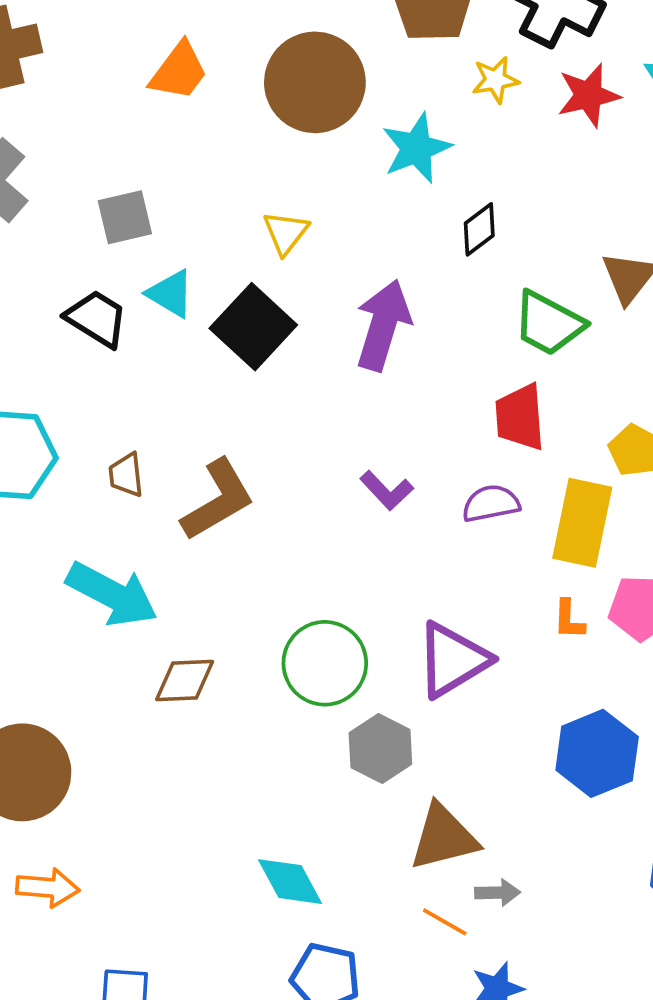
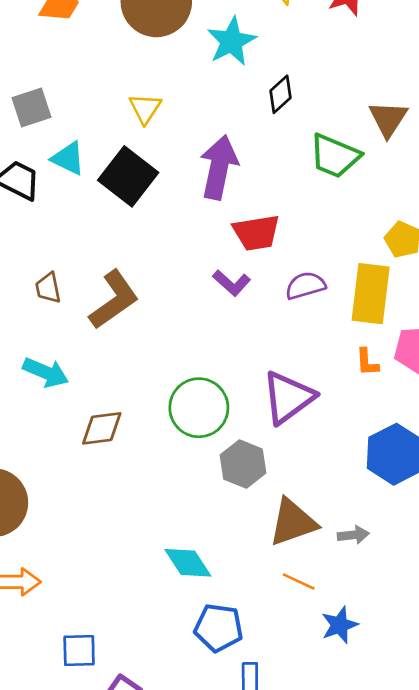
red trapezoid: (520, 417) -> (256, 233), moved, turned -90
cyan arrow: (112, 594) -> (46, 372), size x0.7
gray arrow: (498, 893) -> (353, 535), moved

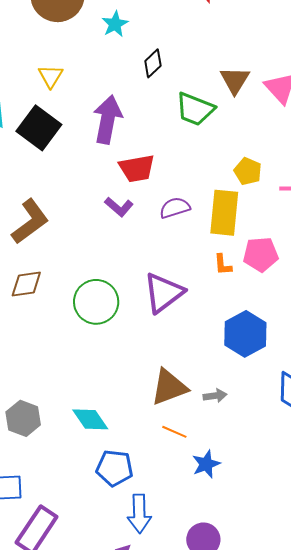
cyan star: (231, 41) -> (115, 24), size x0.7
brown diamond: (102, 428) -> (26, 284), moved
gray hexagon: (243, 464) -> (23, 418), moved

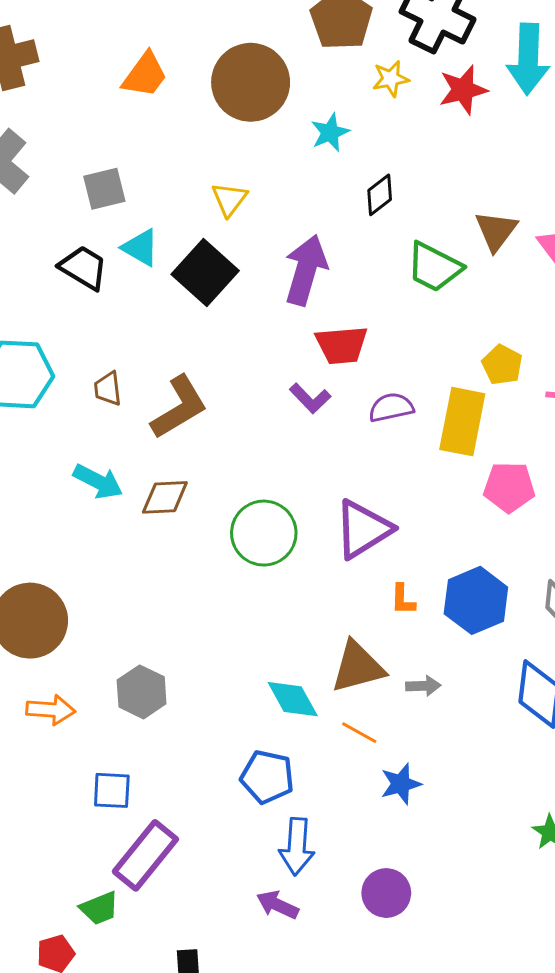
orange L-shape: (223, 265) -> (403, 600), moved
cyan diamond: (90, 419) -> (293, 699), moved

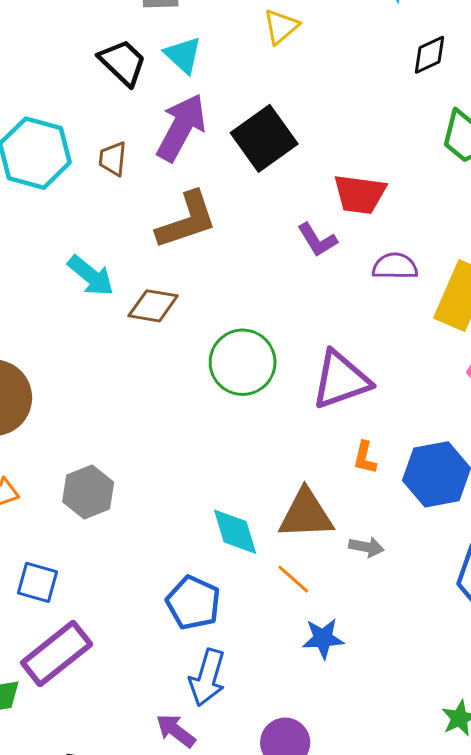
purple arrow: (306, 270) -> (181, 127), moved
black square: (205, 272) -> (264, 138), moved
brown trapezoid: (108, 389) -> (113, 159), moved

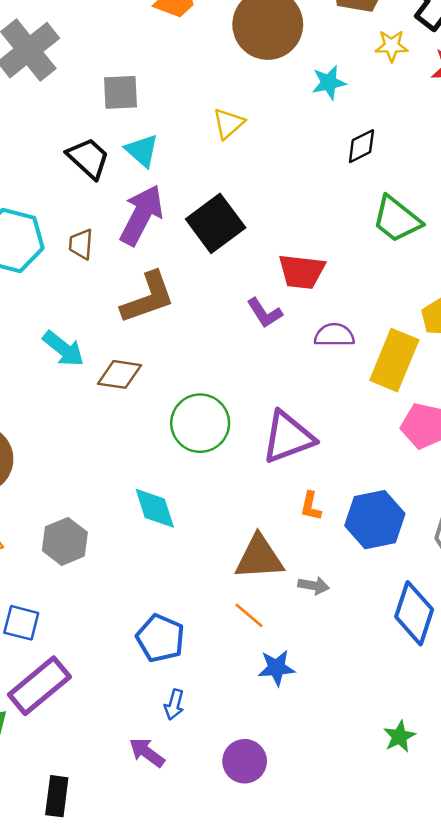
cyan diamond: (235, 532) -> (155, 508), moved
blue arrow: (207, 678) -> (174, 705), size x0.6

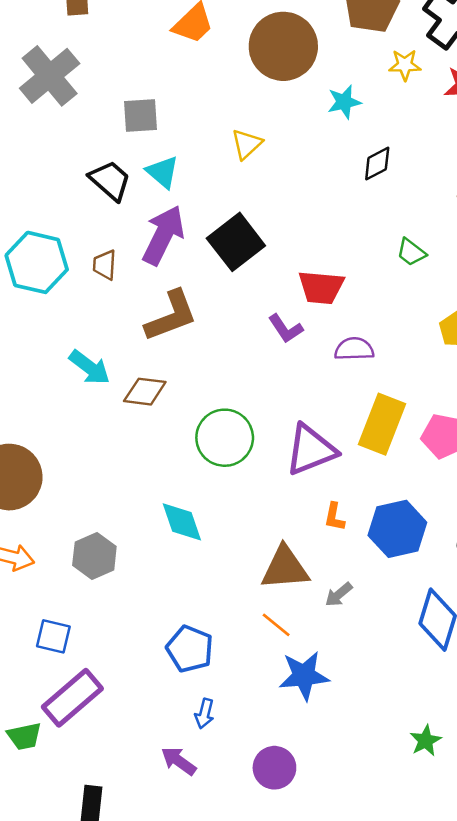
green trapezoid: (397, 219) -> (411, 252), moved, size x0.6
yellow rectangle: (394, 360) -> (382, 424), moved
gray arrow: (314, 586) -> (339, 595), turned 132
blue star: (277, 668) -> (304, 676), size x1.4

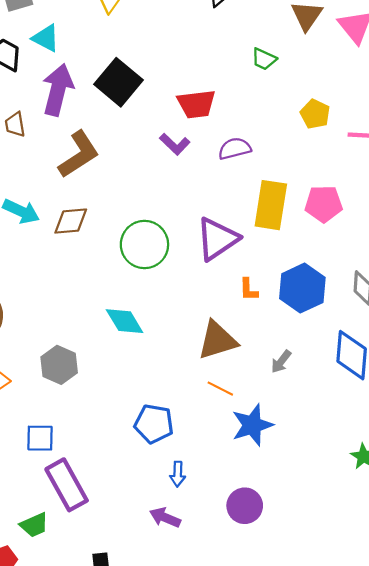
gray arrow: (339, 595) -> (281, 362), moved
purple rectangle: (72, 698) -> (67, 485), turned -66

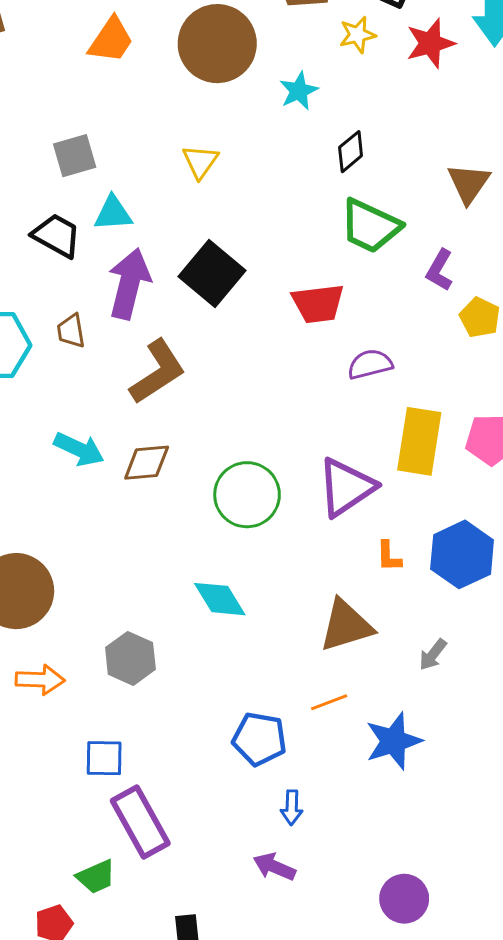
cyan triangle: (46, 38) -> (113, 213), turned -32
green trapezoid: (264, 59) -> (370, 226), moved, size x1.8
purple L-shape: (175, 144) -> (440, 270), moved, turned 76
orange line: (220, 389) -> (329, 702), moved, turned -48
purple circle: (245, 506) -> (404, 899), moved

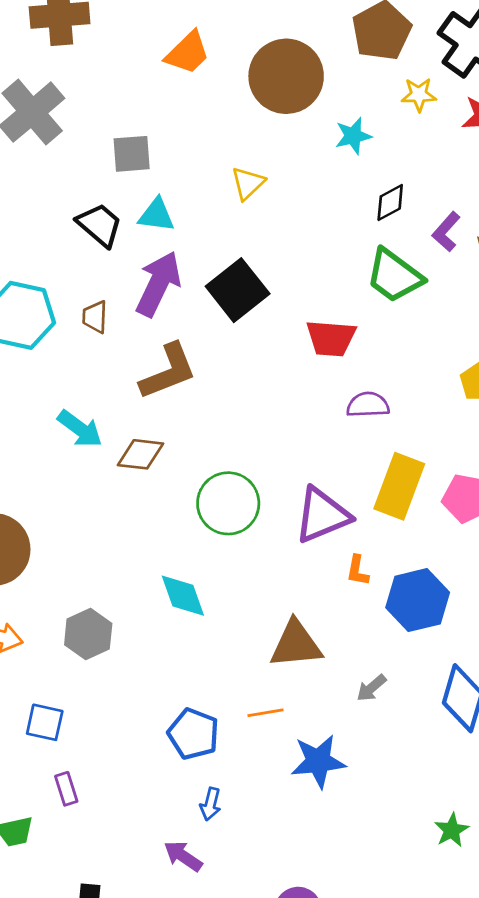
purple L-shape: (440, 270) -> (446, 232), moved
orange L-shape: (389, 556) -> (358, 570), moved
purple rectangle: (140, 822) -> (66, 789), size x0.5

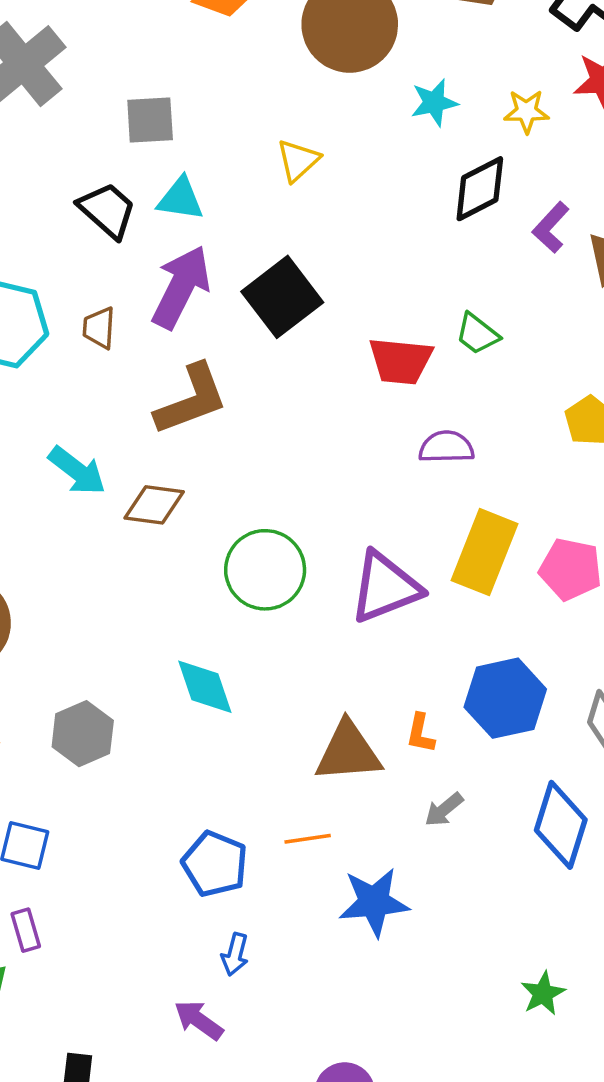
yellow star: (419, 95) -> (526, 111), moved
black diamond: (390, 203) -> (480, 189), size x1.4
green trapezoid: (394, 276) -> (477, 334), moved, size x0.6
orange L-shape: (358, 570) -> (420, 733), moved
purple rectangle: (66, 789) -> (26, 930), moved

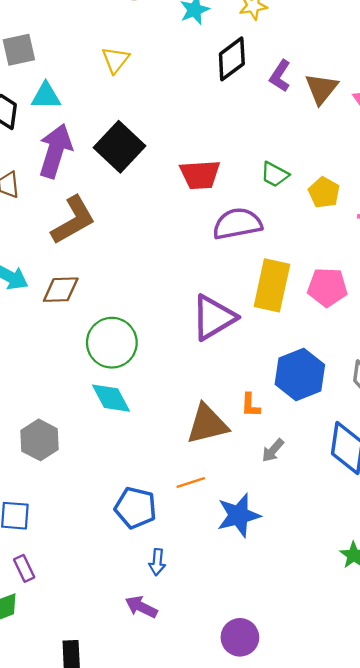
green trapezoid: (477, 334) -> (275, 174), moved
purple semicircle: (446, 447) -> (237, 224), size x1.4
green circle: (265, 570) -> (112, 343), moved

